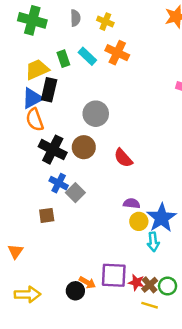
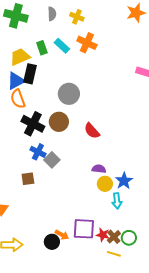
blue star: (162, 218) -> (124, 181), size x0.7

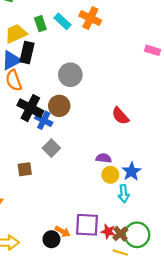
red semicircle: (92, 131) -> (120, 116), moved
blue cross: (38, 152) -> (44, 120), moved
green circle: (129, 238) -> (137, 235), size x1.5

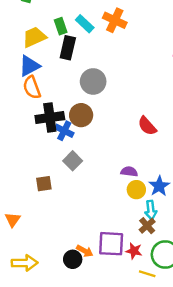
black rectangle: (27, 53) -> (68, 48), moved
black cross: (30, 108) -> (50, 118), turned -35
brown cross: (120, 234) -> (147, 226), moved

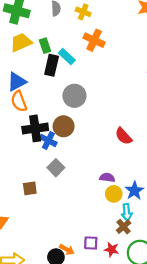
cyan rectangle: (85, 24) -> (67, 57), moved
yellow trapezoid: (34, 37) -> (21, 42), moved
purple square: (111, 244) -> (91, 243), size x0.6

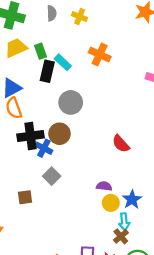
orange cross: (94, 40) -> (100, 55), moved

